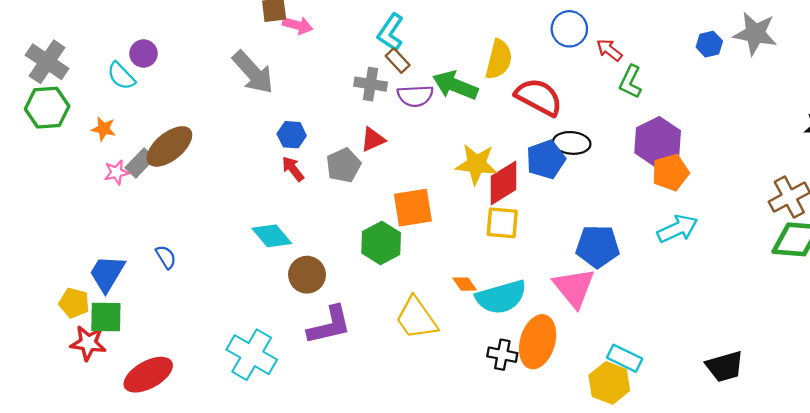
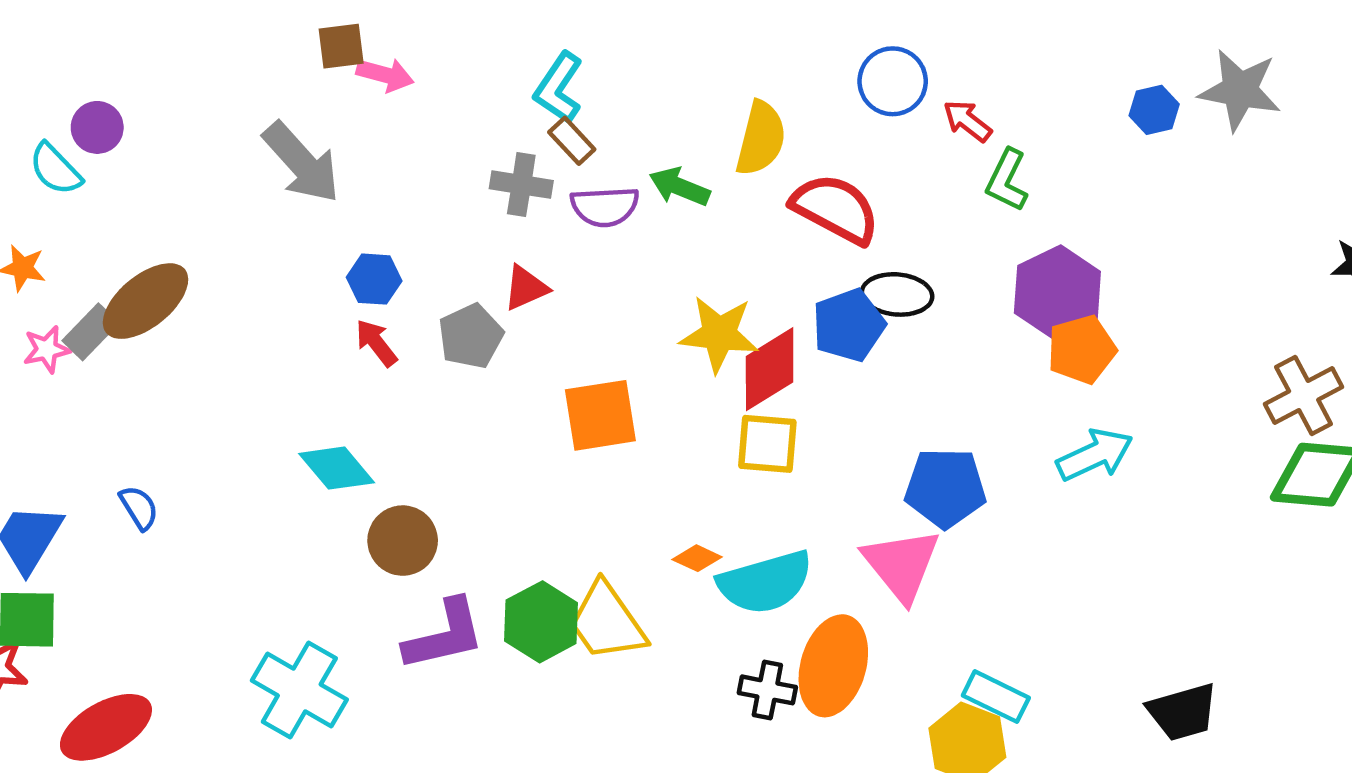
green arrow: (455, 85) -> (679, 187), size x0.7
green hexagon: (381, 243) -> (541, 622), moved
orange diamond: (465, 284) -> (697, 558), turned -30

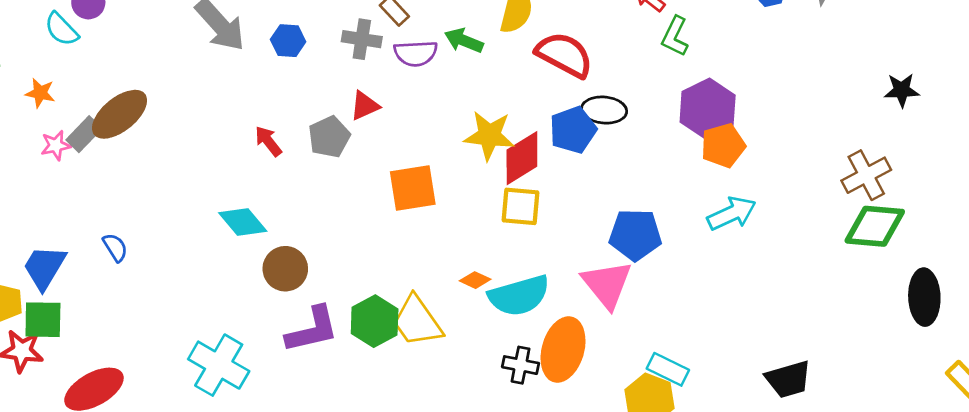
blue hexagon: (374, 279) -> (288, 41), moved

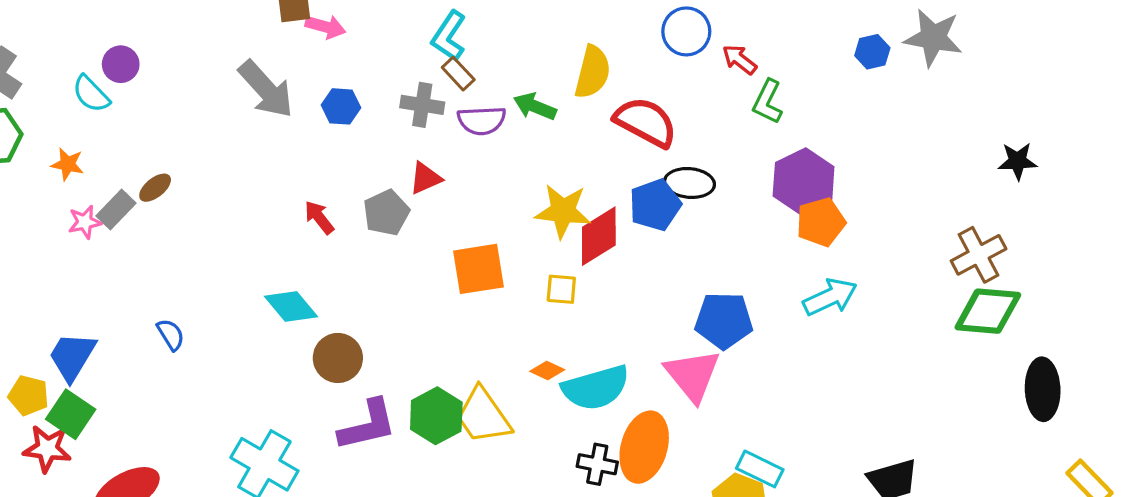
brown ellipse: (119, 114) -> (155, 188), size x0.5
yellow square: (521, 206) -> (561, 289), moved, size x0.7
blue semicircle: (115, 247) -> (171, 335), moved
green square: (43, 320) -> (71, 414), turned 33

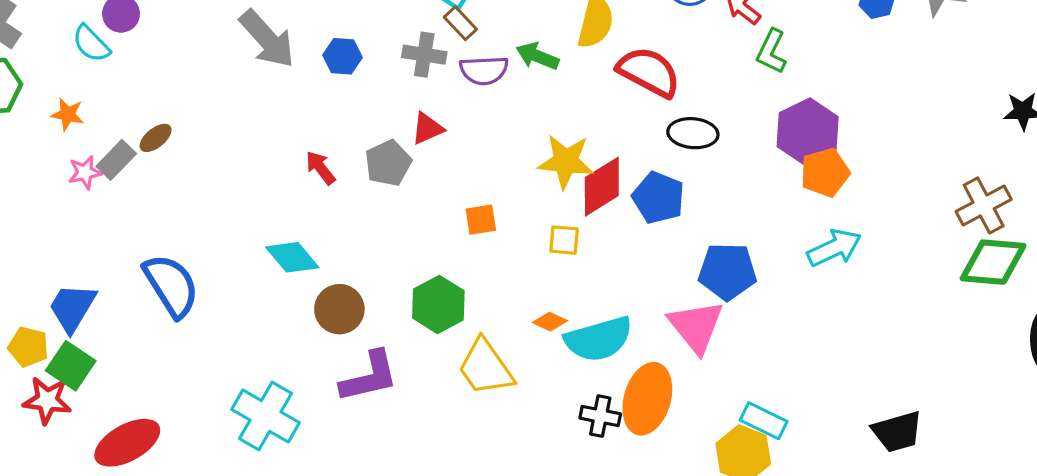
blue pentagon: (655, 205) -> (658, 198), moved, turned -30
orange square: (479, 269) -> (481, 220), size x0.6
blue semicircle: (171, 335) -> (171, 286), size x2.0
green hexagon: (436, 416) -> (438, 304), moved

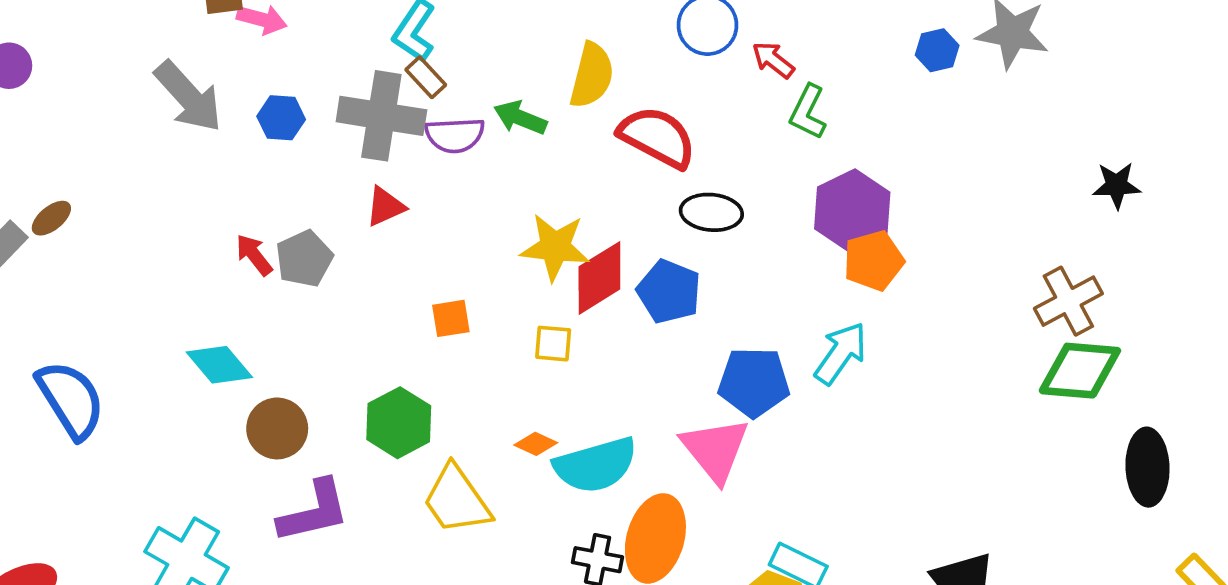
gray cross: (424, 55) -> (381, 116), size x1.6
gray pentagon: (388, 163) -> (304, 259), moved
cyan arrow: (834, 248) -> (841, 353), moved, turned -30

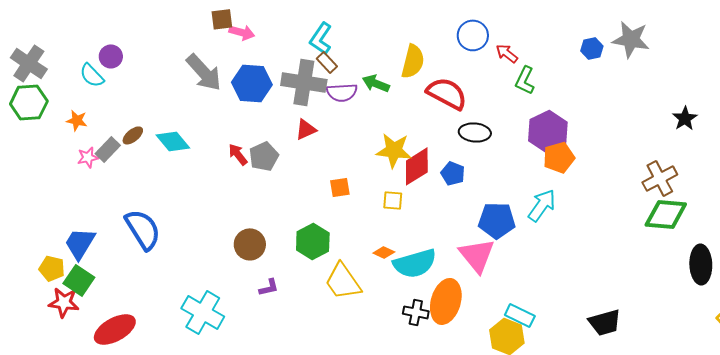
blue hexagon: (281, 118) -> (252, 83), size x1.6
black star: (1117, 185) -> (685, 118), turned -30
blue pentagon: (669, 291) -> (453, 173), size x0.7
cyan diamond: (219, 365) -> (173, 141), moved
purple L-shape: (314, 511) -> (269, 287), size x0.5

